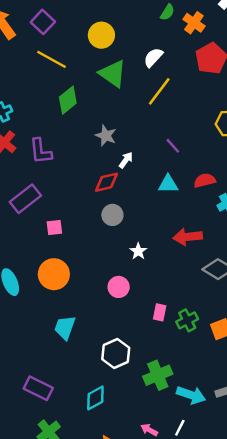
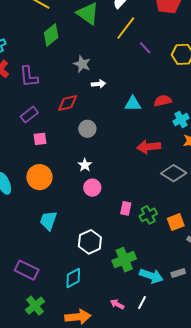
purple line: (173, 146) -> (145, 48), moved
white arrow: (126, 160) -> (98, 84), turned 48
red diamond: (107, 182) -> (68, 103), moved
purple rectangle: (25, 199) -> (29, 115), moved, size x0.7
white star: (138, 251) -> (85, 165), moved

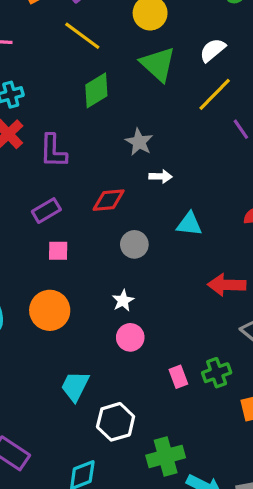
cyan triangle: (133, 104) -> (189, 224), moved
pink rectangle: (126, 208) -> (178, 377), turned -40
green cross: (148, 215) -> (217, 373), moved
cyan trapezoid: (48, 221) -> (75, 386), moved

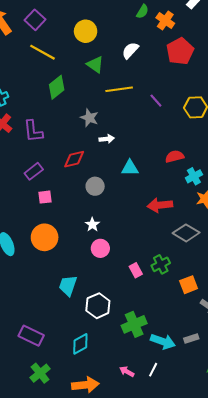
green triangle: (158, 64) -> (95, 64), size x0.7
yellow line: (215, 94) -> (119, 89), moved, turned 45

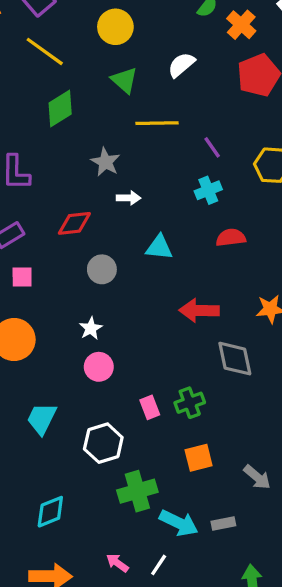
cyan cross: (194, 176) -> (208, 190), moved
gray diamond: (186, 233) -> (235, 359), turned 40
orange square: (189, 285) -> (199, 458), moved
white hexagon: (98, 306) -> (103, 443), moved

